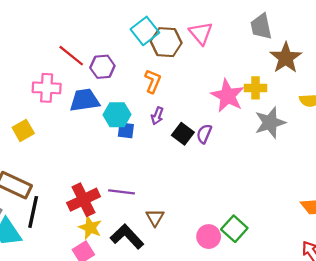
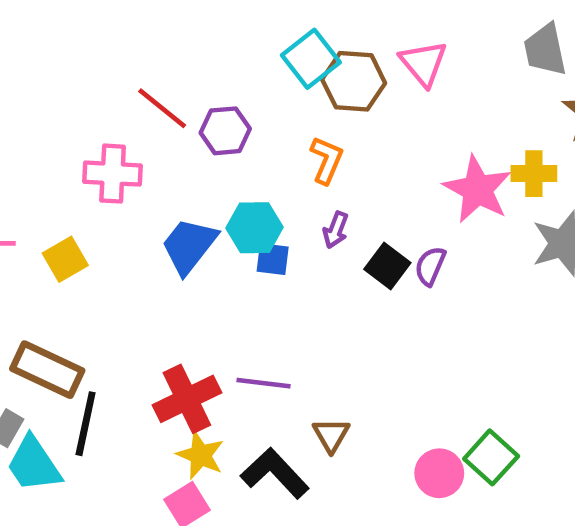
blue trapezoid: (85, 100) -> (189, 246), moved, turned -44

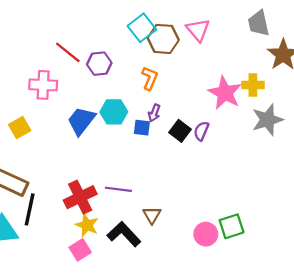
blue square: (273, 259) -> (142, 128), moved
green square: (491, 457) -> (232, 226), turned 30

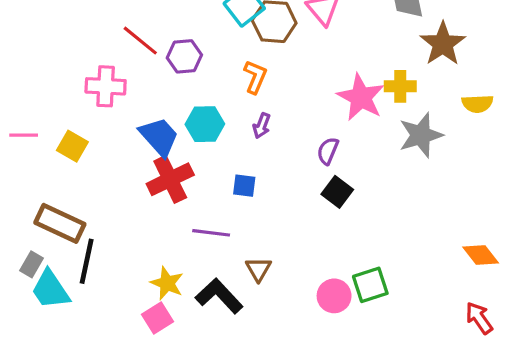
blue trapezoid: (81, 121) -> (159, 137), turned 100
yellow square: (20, 128) -> (72, 146), turned -30
blue square: (142, 128) -> (244, 186), moved
black square: (180, 131) -> (337, 192), moved
red cross: (80, 197) -> (170, 179), moved

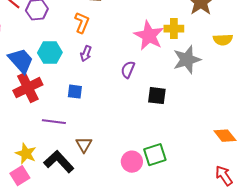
black square: (337, 192) -> (157, 96), moved, turned -30

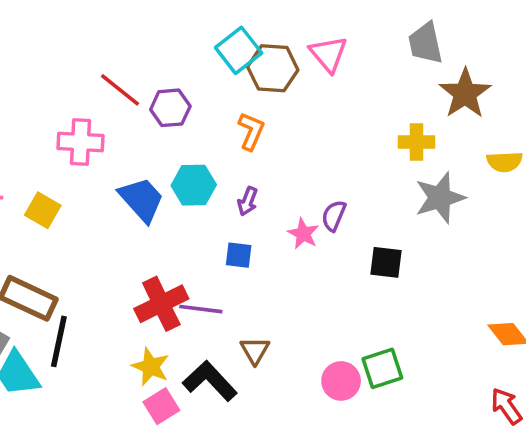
pink star: (149, 36) -> (303, 234), moved, size x0.6
purple arrow: (86, 54) -> (248, 201), moved
red cross: (28, 88) -> (161, 304), moved
pink square: (20, 176) -> (161, 406), moved

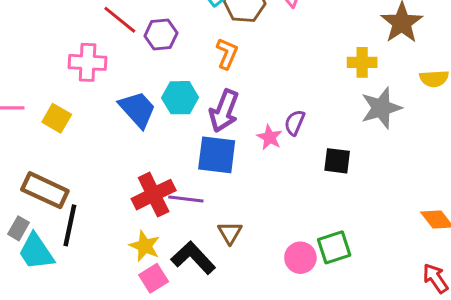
purple arrow: (248, 201) -> (224, 111), size x1.8
blue square: (239, 255) -> (217, 155), size x1.8

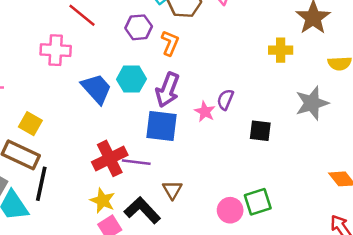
purple hexagon: (161, 35) -> (139, 27), moved
gray star: (381, 108) -> (312, 103), moved
yellow square: (57, 118) -> (30, 124), moved

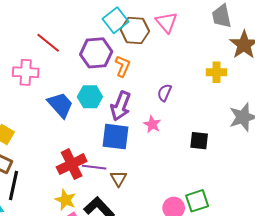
purple hexagon: (139, 27) -> (96, 53), size x1.4
purple semicircle: (225, 100) -> (164, 93), moved
brown triangle: (172, 190) -> (119, 178), moved

